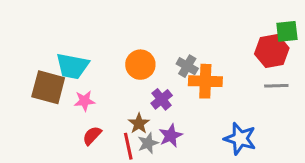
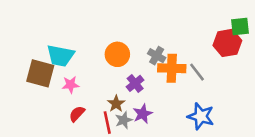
gray line: (276, 86) -> (197, 72), moved, turned 54

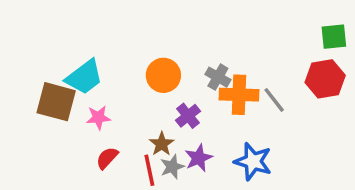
red hexagon: (227, 43) -> (325, 79), moved
cyan trapezoid: (60, 56) -> (84, 77), turned -48
blue star: (201, 116) -> (253, 161), moved

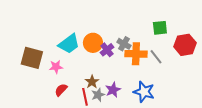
green square: (334, 37) -> (160, 28), moved
cyan trapezoid: (84, 77) -> (69, 44), moved
purple cross: (188, 116) -> (107, 50), moved

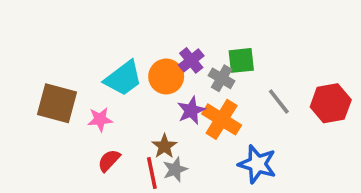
green square: (160, 28) -> (241, 60), moved
red hexagon: (185, 45) -> (331, 103), moved
purple cross: (107, 50) -> (191, 60), moved
orange cross: (136, 54) -> (222, 119), moved, turned 30
purple star: (113, 90) -> (191, 110), moved

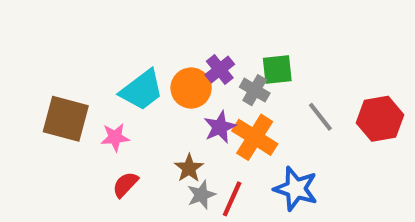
red line: (152, 173) -> (232, 199), moved, turned 36

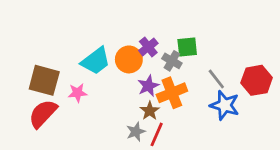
orange cross: (255, 137) -> (172, 93), turned 36
brown star: (189, 168) -> (150, 111), moved
red semicircle: (125, 185) -> (43, 114), moved, size x1.6
blue star: (296, 189) -> (225, 105), moved

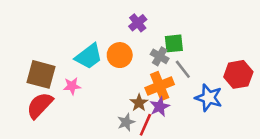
purple cross: (148, 47) -> (138, 23), moved
gray line: (216, 79) -> (183, 69), moved
purple star: (148, 86) -> (160, 107), moved

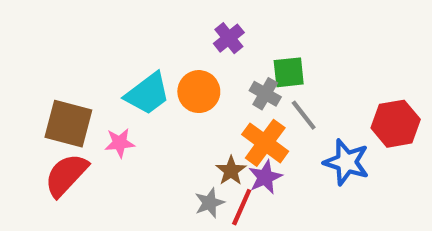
orange cross: (160, 86) -> (265, 143), turned -32

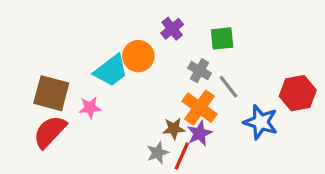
green square: (289, 72) -> (222, 38), moved
orange circle: (199, 92) -> (138, 56), moved
brown star: (231, 171) -> (174, 129), turned 30

